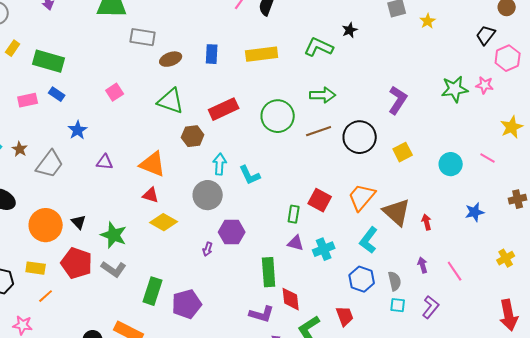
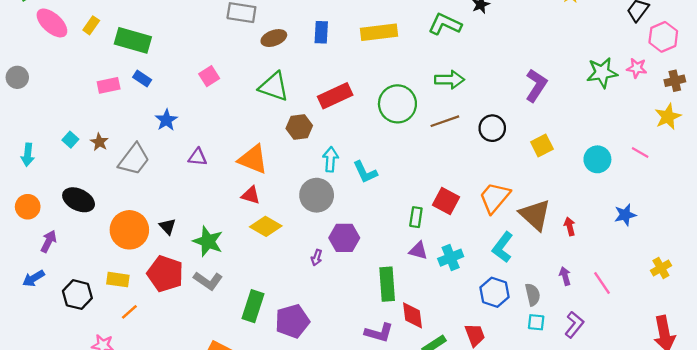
black circle: (360, 137) -> (492, 128), size x0.7
brown cross: (518, 199) -> (675, 81), moved

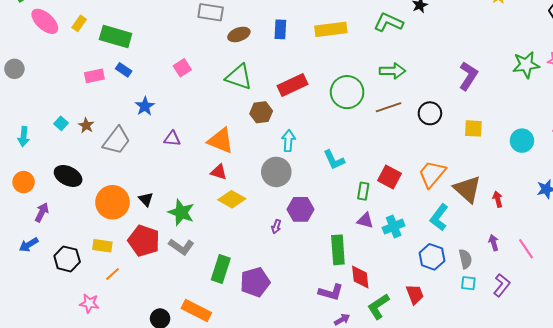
yellow square: (542, 145) -> (473, 128), turned 30
cyan L-shape: (365, 172) -> (334, 160), moved

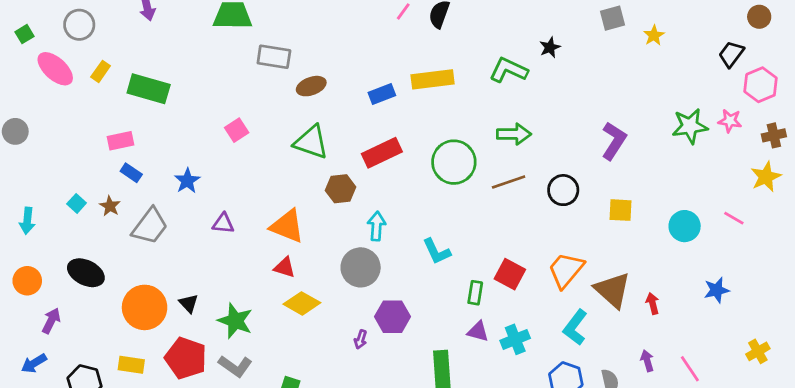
blue rectangle: (280, 29) -> (382, 94), moved, turned 66
blue rectangle: (124, 70) -> (131, 173), moved

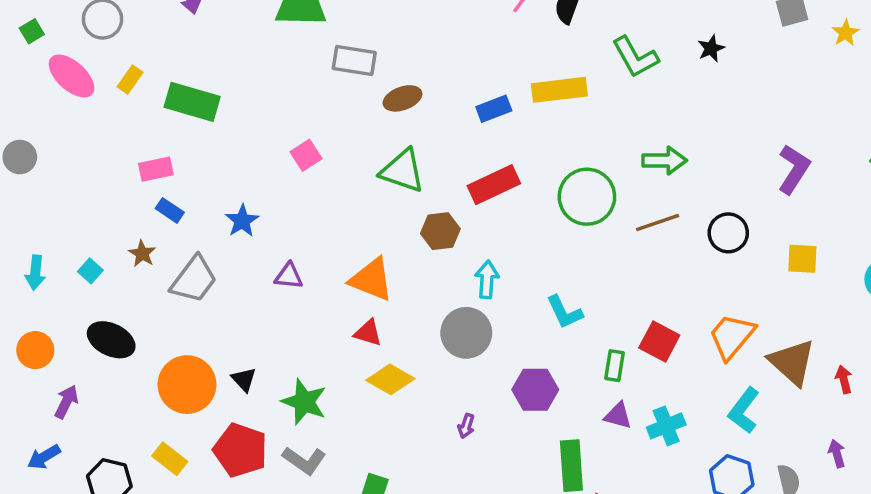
green L-shape: (509, 70) -> (635, 57), moved, turned -144
cyan square: (77, 203) -> (90, 271), moved
purple hexagon: (393, 317) -> (535, 390), moved
yellow rectangle: (131, 365) -> (170, 459), turned 30

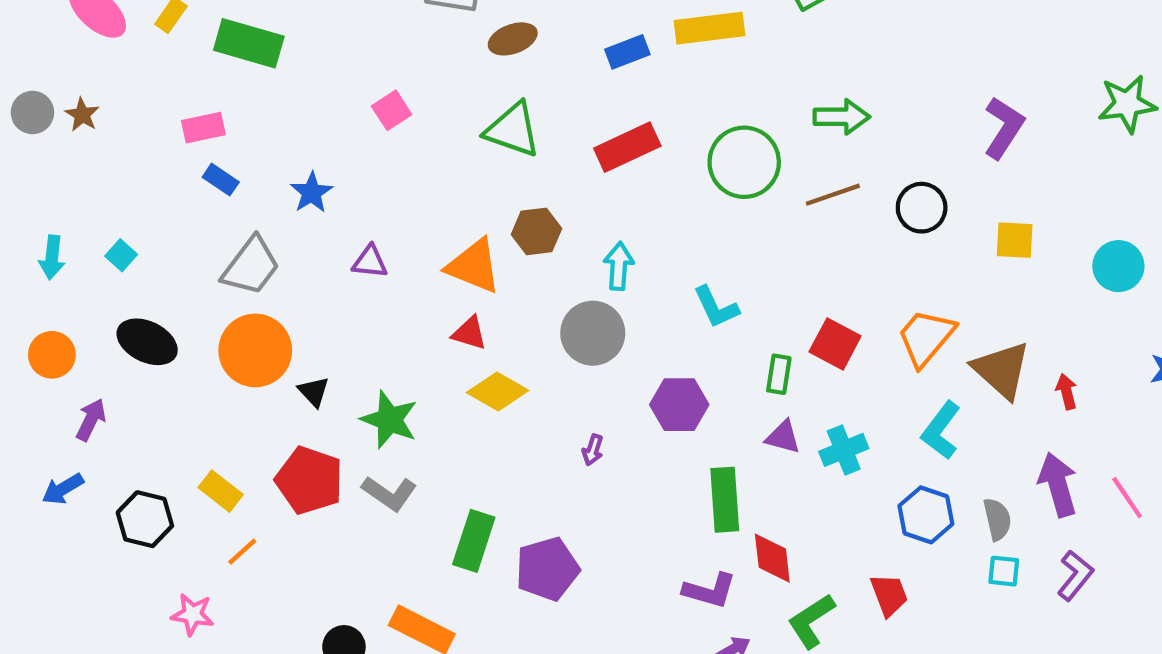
brown hexagon: (440, 231) -> (537, 231), moved
brown star: (142, 254) -> (82, 115), moved
orange circle: (187, 385) -> (255, 350), moved
purple arrow: (837, 454) -> (1058, 485), size x1.8

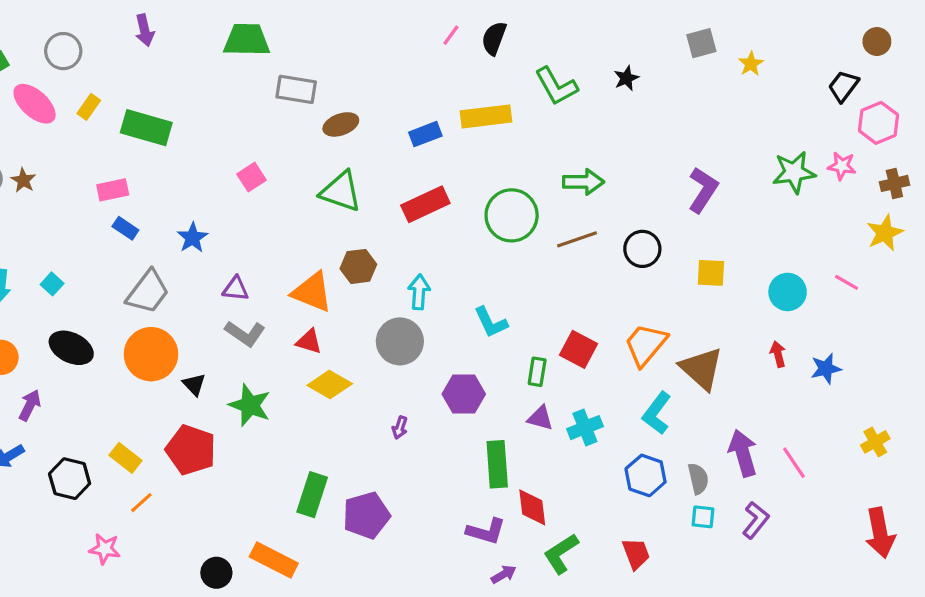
red arrow: (1067, 392) -> (778, 354), moved
gray L-shape: (389, 493) -> (245, 333), moved
red trapezoid: (889, 595) -> (636, 554), moved

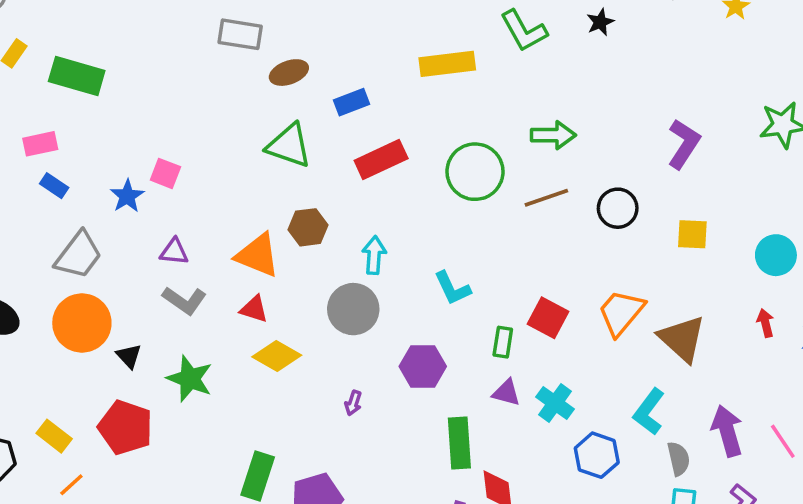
blue rectangle: (425, 134) -> (352, 102), moved
pink square: (251, 177) -> (165, 173), moved, turned -36
cyan L-shape: (657, 413) -> (649, 412), moved
cyan cross: (585, 428) -> (555, 403), turned -32
blue hexagon: (646, 475) -> (597, 455), moved

